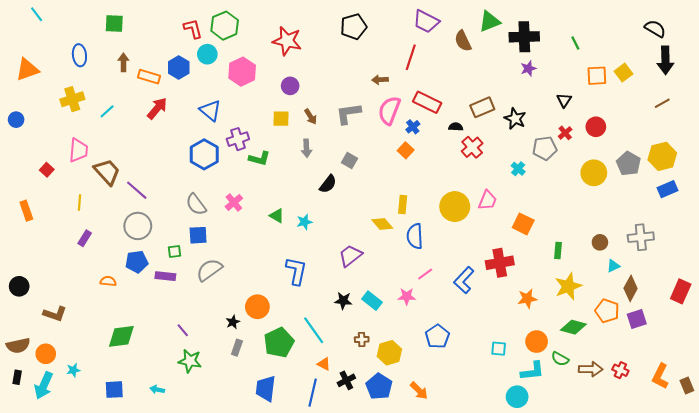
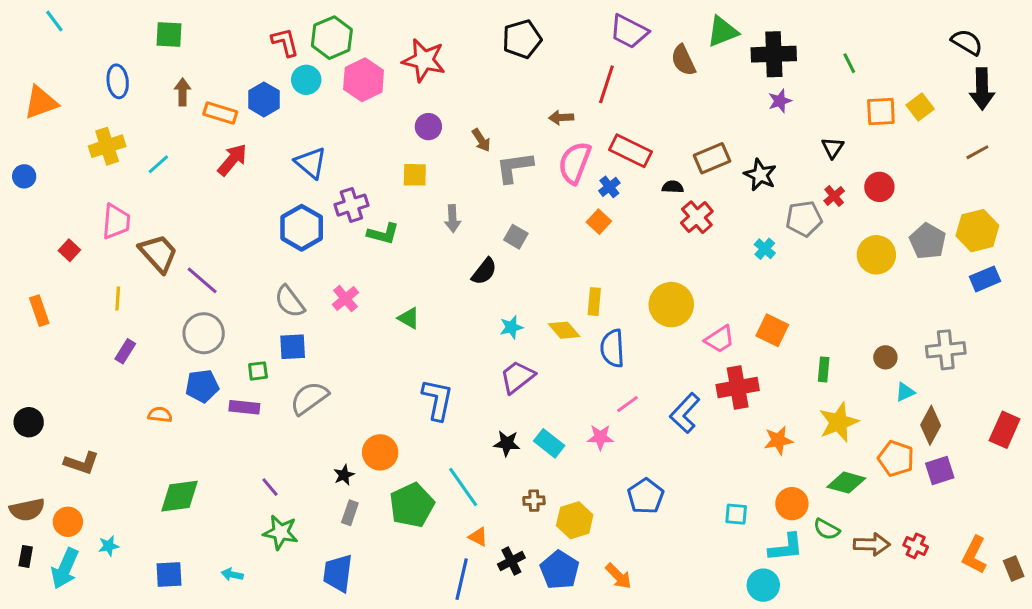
pink hexagon: (242, 72) -> (364, 80), moved
brown arrow: (311, 117) -> (481, 140), moved
pink trapezoid: (487, 200) -> (720, 339), moved, turned 35
cyan star: (304, 222) -> (511, 327), moved
blue trapezoid: (266, 389) -> (338, 573), moved

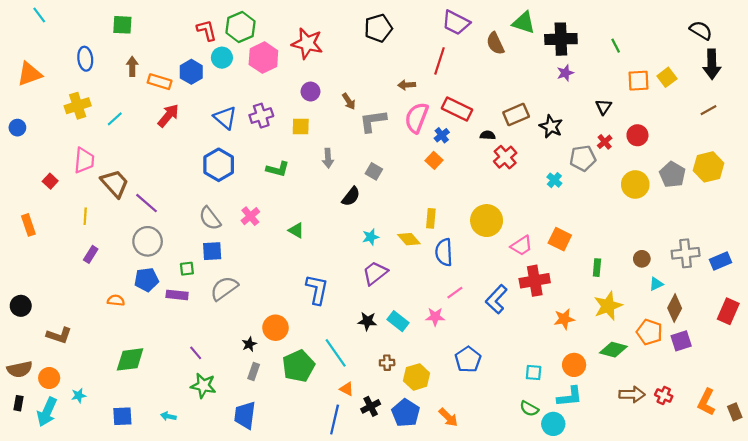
green triangle: (723, 32) -> (524, 23), turned 40
purple cross: (351, 205) -> (261, 116), moved
blue rectangle: (985, 279) -> (721, 261), moved
green semicircle: (827, 529) -> (529, 409), moved

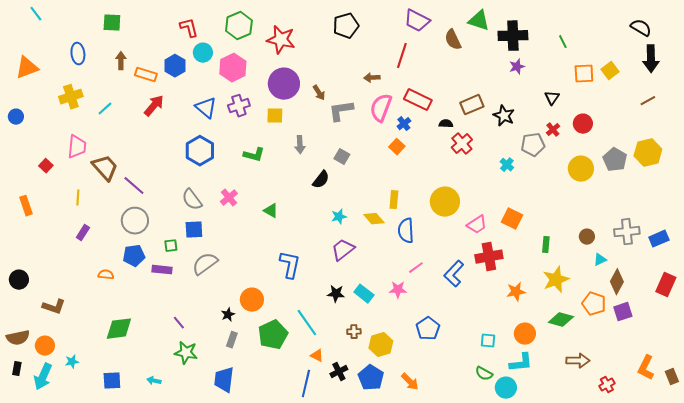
green hexagon: (241, 27) -> (239, 26), moved
pink hexagon: (263, 58) -> (233, 68), moved
purple circle: (310, 92) -> (284, 84), size x1.8
red cross: (664, 396) -> (607, 385), moved, turned 35

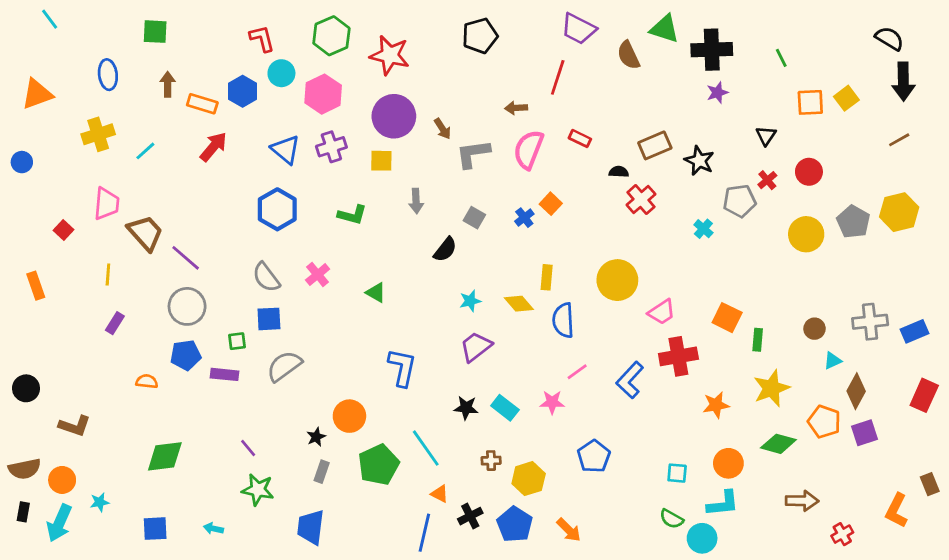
red rectangle: (418, 100) -> (580, 138), size x0.6
blue cross: (404, 124) -> (524, 218), moved
orange square: (512, 219) -> (727, 318), moved
brown rectangle: (672, 377) -> (930, 484), moved

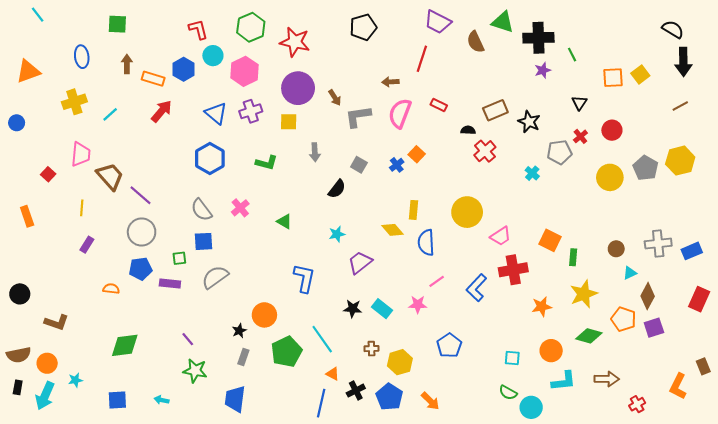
green line: (781, 58) -> (572, 55), moved
cyan star: (470, 301) -> (337, 234), moved
cyan L-shape: (723, 504) -> (564, 381), moved

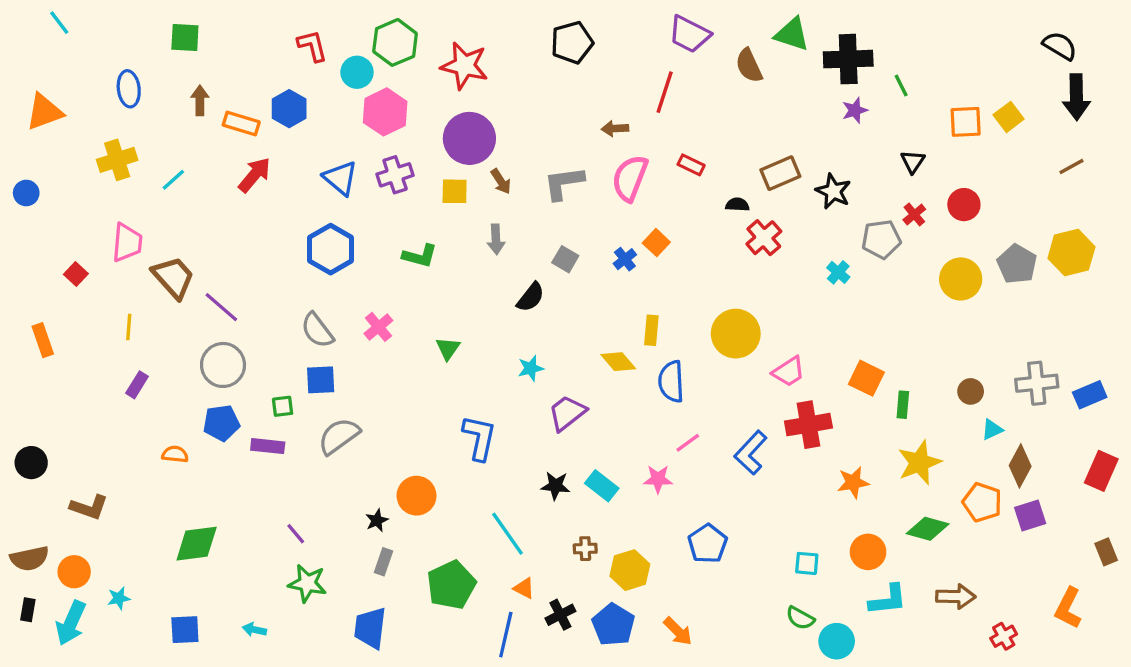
cyan circle: (213, 56) -> (357, 72), moved
brown arrow: (335, 98) -> (501, 181), moved
green triangle: (284, 221) -> (448, 348), turned 35
green pentagon: (286, 352) -> (451, 585), moved
brown rectangle: (703, 366) -> (1106, 552), moved

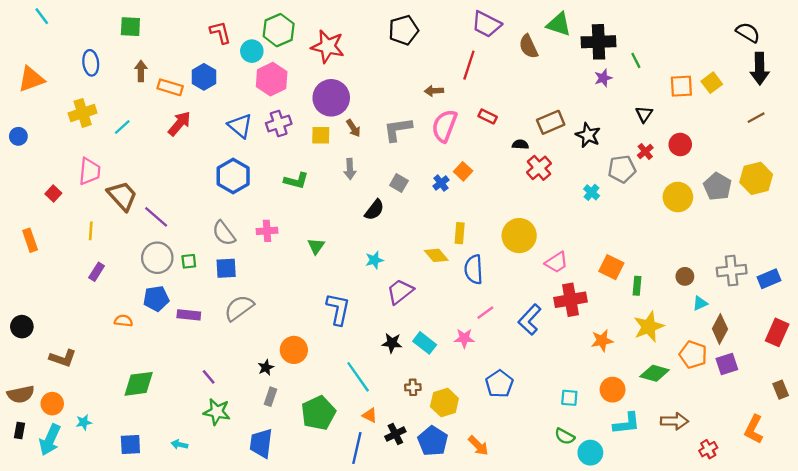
pink cross: (378, 327) -> (267, 231), turned 36
green square: (283, 406) -> (189, 261), moved

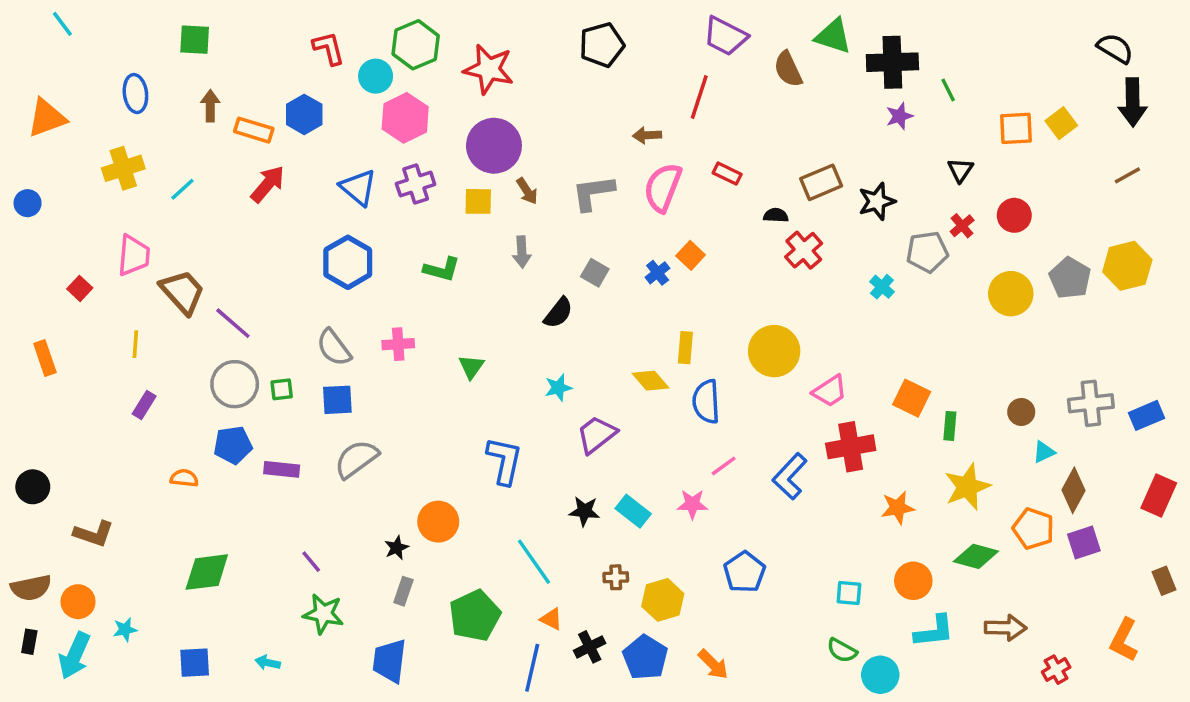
black star: (588, 135) -> (877, 201), turned 30

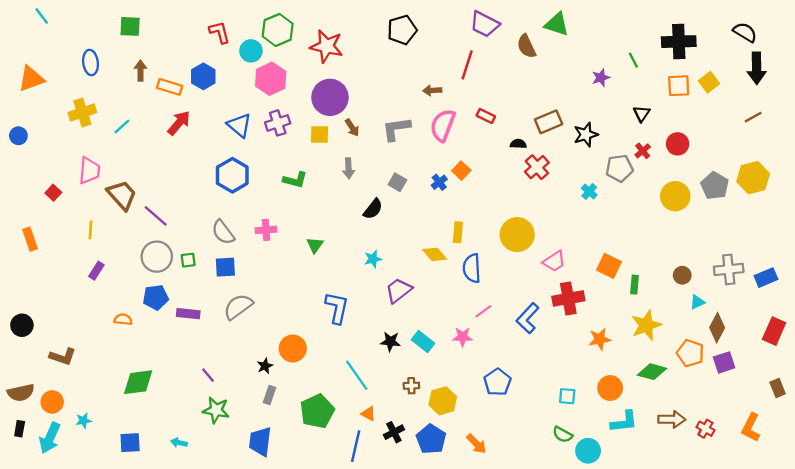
black cross: (892, 62) -> (679, 42), moved
red cross: (1056, 670) -> (705, 429), moved, turned -30

